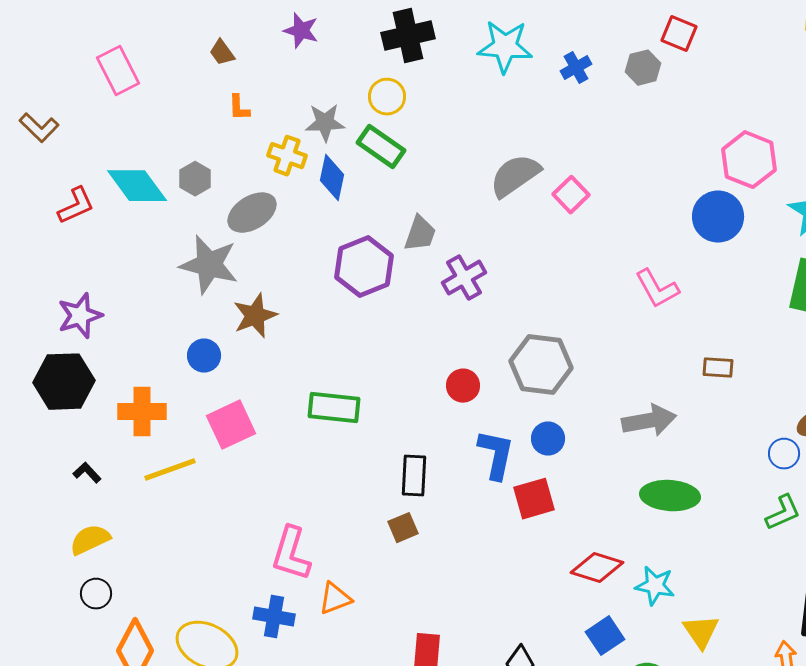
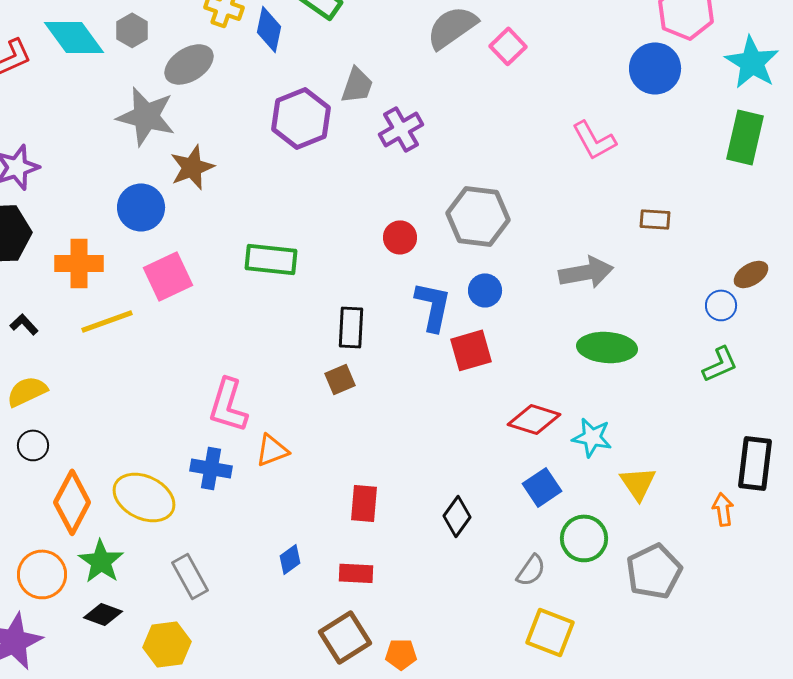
blue circle: (204, 356) -> (141, 207), size x1.4

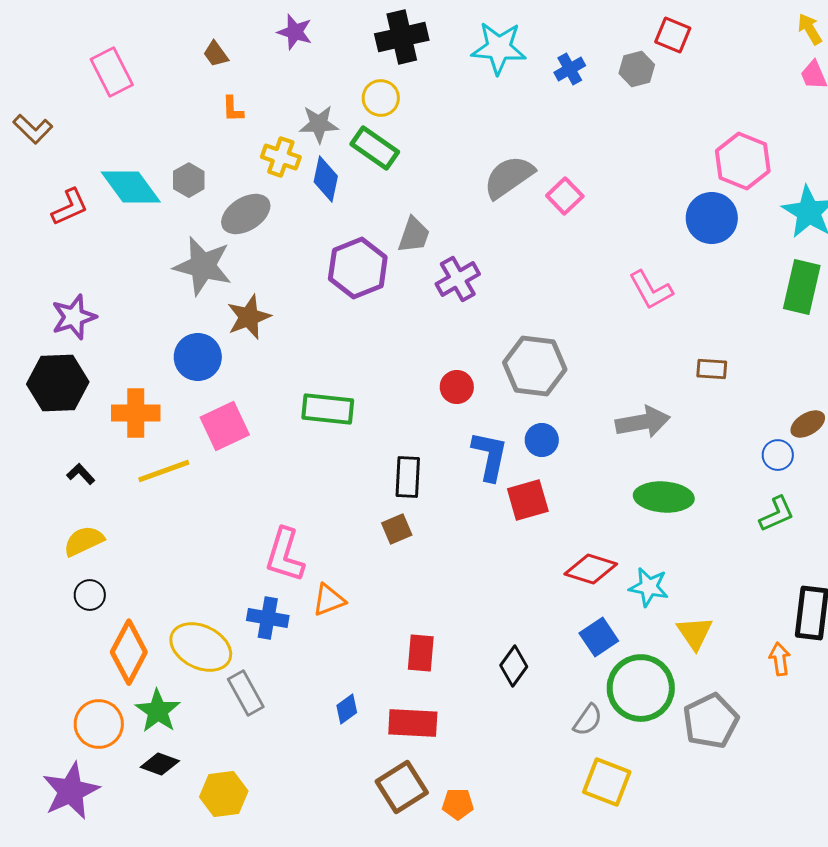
green circle: (584, 538) -> (641, 688), size x1.4
red rectangle: (356, 573) -> (413, 723), size x1.4
gray rectangle: (190, 576) -> (246, 693), moved

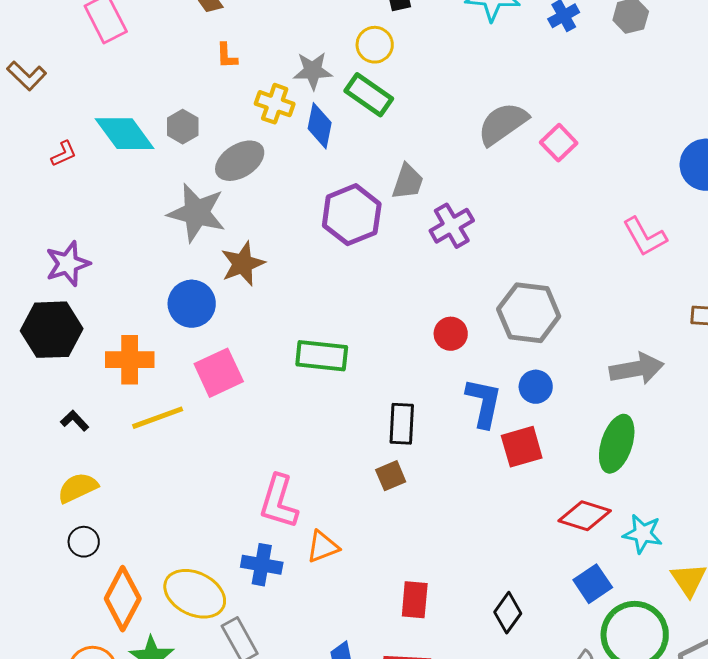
red L-shape: (70, 207) -> (64, 154), size x0.7
green ellipse: (664, 497) -> (617, 444), moved, turned -76

